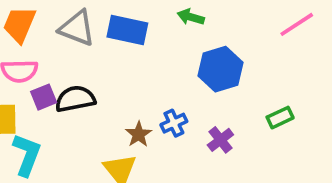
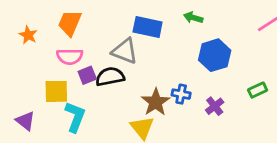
gray triangle: (77, 28) -> (125, 51), moved
blue cross: (174, 123) -> (181, 94), turned 36
brown star: (139, 134) -> (156, 102), size x1.5

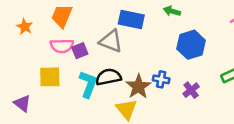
purple square: (87, 75) -> (80, 51), moved
black semicircle: (110, 77) -> (108, 77), moved
cyan L-shape: (75, 117) -> (88, 84), moved

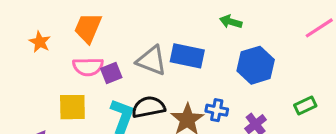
blue rectangle: (131, 20) -> (187, 56), moved

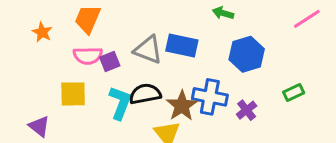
blue cross: (217, 110) -> (210, 97), size x1.6

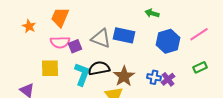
pink line: (307, 19) -> (199, 34), moved
blue cross: (210, 97) -> (154, 77), moved, size x0.6

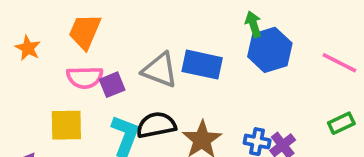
green arrow: (152, 13) -> (253, 24), turned 56
pink line: (199, 34) -> (339, 63), turned 60
blue hexagon: (168, 41) -> (270, 50), moved

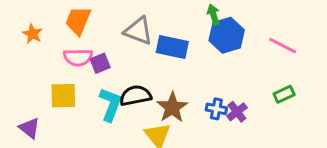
gray triangle: (160, 70) -> (138, 31), moved

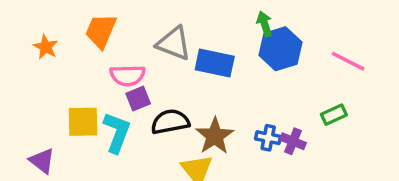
pink semicircle: (78, 57) -> (127, 75), moved
purple square: (100, 63) -> (138, 99), moved
green rectangle: (284, 94) -> (334, 115), moved
cyan L-shape: (110, 104) -> (117, 132), moved
purple cross: (237, 112) -> (293, 141), turned -30

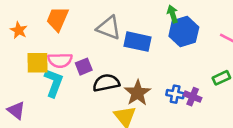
pink semicircle: (127, 75) -> (60, 60), moved
yellow square: (83, 122) -> (37, 63), moved
cyan L-shape: (117, 132) -> (54, 83), moved

